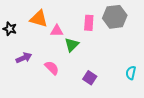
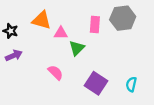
purple arrow: (24, 58) -> (14, 55), moved
cyan semicircle: (131, 73) -> (131, 84), moved
purple square: (90, 78) -> (96, 83), size x1.5

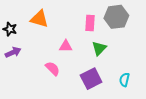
pink triangle: (61, 33) -> (66, 46), moved
green triangle: (77, 48) -> (99, 48), moved
purple square: (96, 83) -> (91, 79), turned 30

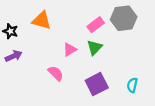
pink rectangle: (90, 23) -> (96, 25), turned 49
pink triangle: (66, 46) -> (70, 50), turned -32
green triangle: (99, 48) -> (95, 47), moved

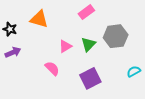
gray hexagon: (124, 18) -> (116, 36), moved
pink rectangle: (96, 25) -> (86, 12), moved
cyan semicircle: (132, 85) -> (134, 71), moved, turned 48

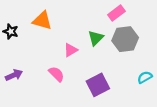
pink rectangle: (86, 12) -> (116, 13), moved
green triangle: (88, 44) -> (96, 38), moved
purple arrow: (13, 52) -> (14, 75), moved

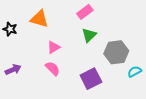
pink rectangle: (116, 13) -> (85, 12), moved
gray hexagon: (125, 39) -> (116, 52), moved
pink triangle: (71, 50) -> (54, 47), moved

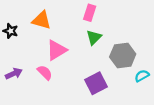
pink rectangle: (85, 12) -> (90, 13), turned -35
pink triangle: (54, 47) -> (56, 50), size x1.5
pink semicircle: (53, 69) -> (45, 73), moved

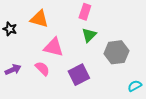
pink triangle: (56, 50) -> (54, 47), turned 45
cyan semicircle: (142, 76) -> (135, 86), moved
purple square: (96, 83) -> (79, 75), moved

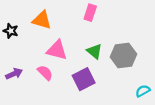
green triangle: (89, 35) -> (94, 51), moved, turned -35

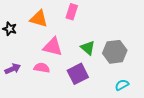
pink rectangle: (90, 13) -> (72, 12), moved
pink semicircle: (45, 73) -> (42, 68), turned -35
cyan semicircle: (143, 91) -> (122, 85), moved

